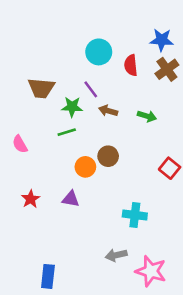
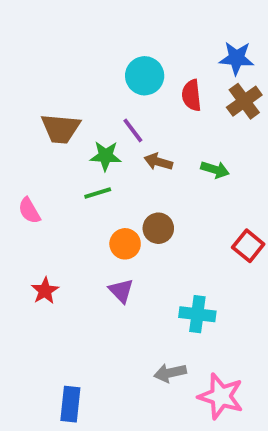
purple triangle: (71, 199) -> (121, 291), moved, turned 36

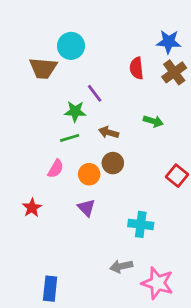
cyan circle: (145, 76) -> (71, 46), moved
brown trapezoid: (61, 129) -> (43, 68), moved
brown arrow: (158, 162) -> (109, 132), moved
pink semicircle: (29, 211) -> (56, 169), moved, turned -120

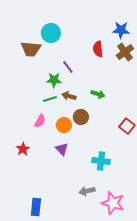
green arrow: (153, 121) -> (98, 94), moved
brown arrow: (109, 132) -> (69, 96), moved

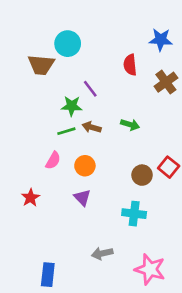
brown cross: (125, 52) -> (166, 82), moved
brown circle: (81, 117) -> (142, 175), moved
gray arrow: (87, 191) -> (102, 253), moved

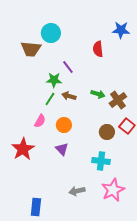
brown cross: (166, 82) -> (118, 100), moved
green line: (66, 131) -> (50, 99), turned -40
red star: (30, 198) -> (23, 149), size x1.6
pink star: (150, 269) -> (113, 190), moved, turned 30

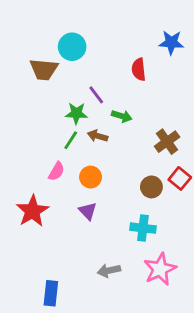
green arrow: (98, 94) -> (122, 116), moved

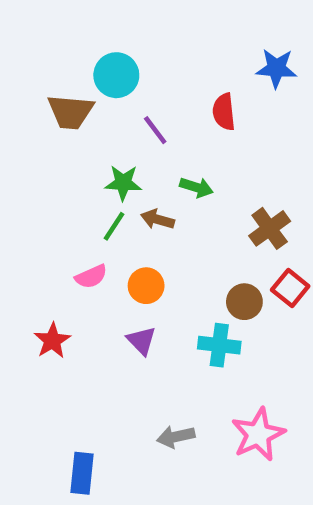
purple line: (96, 95) -> (155, 130), moved
pink semicircle: (57, 171) -> (91, 277), turned 36
red star: (32, 211) -> (52, 341), size x0.7
cyan cross: (143, 228) -> (219, 345), moved

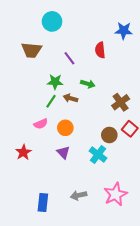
cyan circle: (116, 75) -> (52, 21), moved
cyan cross: (219, 345) -> (98, 154), turned 30
blue rectangle: (82, 473) -> (43, 203), moved

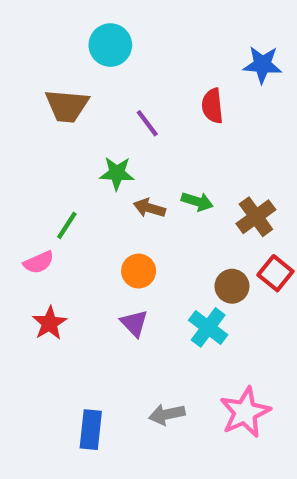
green arrow: (88, 84) -> (197, 201), moved
green line: (51, 101) -> (67, 225), moved
pink semicircle: (41, 124) -> (39, 262), moved

